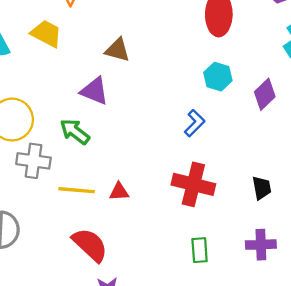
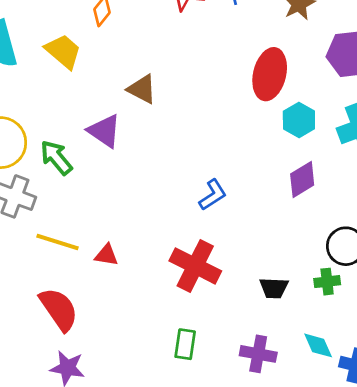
cyan hexagon: (218, 77) -> (299, 120), moved
green arrow: (75, 132) -> (56, 157), moved
black trapezoid: (262, 188) -> (274, 288), turned 90

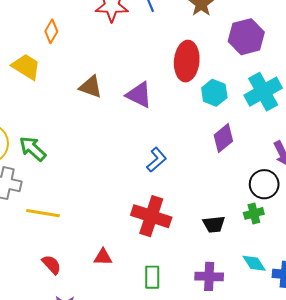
purple triangle: (104, 131) -> (139, 95), moved
red triangle: (107, 255) -> (103, 257), moved
red semicircle: (59, 309) -> (52, 265), size x0.6

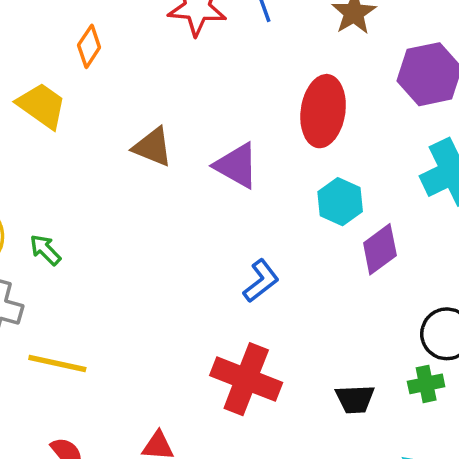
cyan hexagon: (214, 93) -> (340, 202), moved
green arrow: (33, 149) -> (45, 250), size x0.7

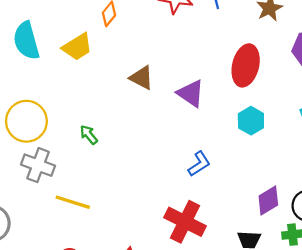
yellow trapezoid: (42, 106) -> (77, 47), turned 108
purple diamond: (380, 249) -> (268, 200), moved
green arrow: (45, 250) -> (89, 135), moved

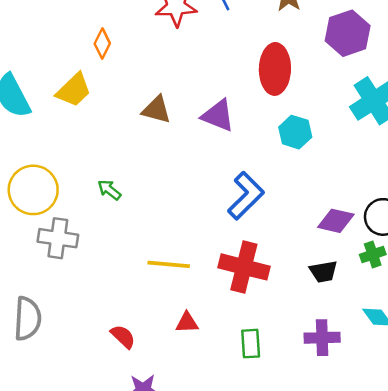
blue L-shape: (199, 164) -> (246, 196), size x1.5
purple diamond: (268, 200) -> (336, 221), turned 56
yellow line: (73, 202) -> (169, 264), moved

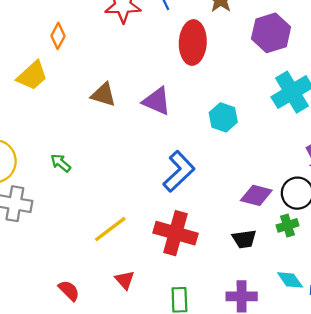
red ellipse: (275, 69) -> (193, 43), moved
yellow line: (169, 264) -> (110, 229), turned -44
red triangle: (187, 323) -> (125, 280), turned 50

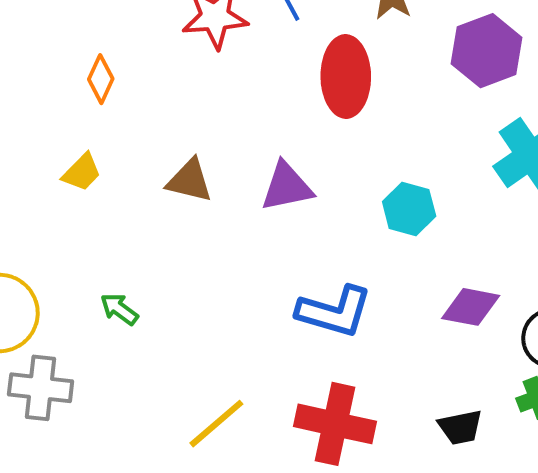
yellow trapezoid: (32, 76) -> (82, 172), moved, size x0.7
purple triangle: (157, 101) -> (287, 187), turned -32
blue L-shape: (179, 171) -> (334, 312), turned 63
purple diamond: (256, 195) -> (471, 307), moved

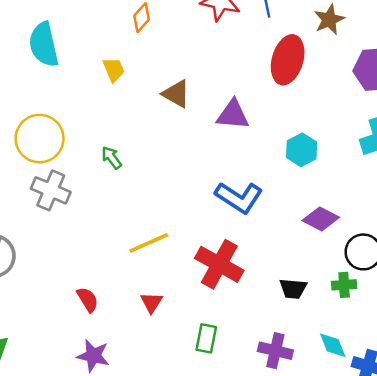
yellow trapezoid: (82, 172) -> (114, 70), turned -84

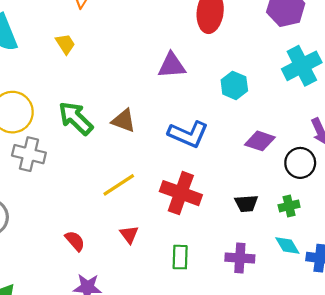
brown triangle: (176, 94) -> (124, 121), moved
green arrow: (112, 158) -> (76, 118), size x1.8
green cross: (344, 285) -> (289, 206), moved

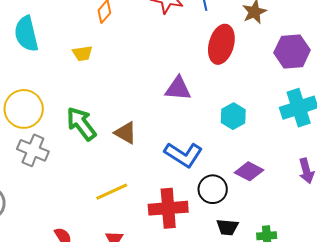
yellow trapezoid: (65, 44) -> (82, 53), turned 105
black circle: (300, 163) -> (213, 189), moved
red cross: (181, 193) -> (168, 208), turned -33

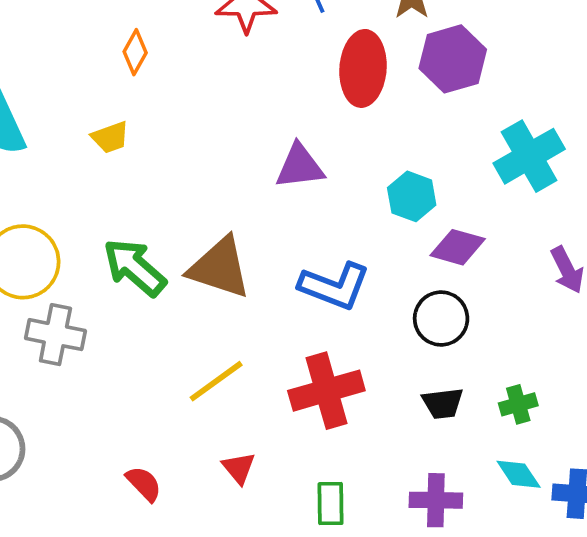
purple hexagon: (292, 51) -> (453, 59), moved
brown triangle: (126, 133) -> (220, 268), size x1.5
purple diamond: (249, 171) -> (458, 247), moved
black circle: (213, 189) -> (441, 318), moved

